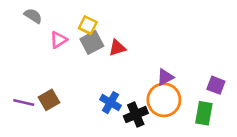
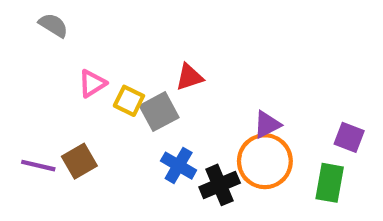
yellow square: (88, 25) -> (129, 101), moved
pink triangle: (58, 40) -> (92, 84), moved
gray square: (92, 42) -> (159, 112), moved

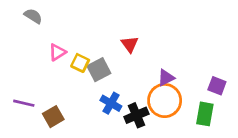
red triangle: (189, 77) -> (130, 44), moved, turned -48
brown square: (79, 161) -> (53, 117), moved

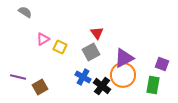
gray square: (99, 70) -> (91, 52), moved
purple triangle: (166, 78) -> (124, 58), size x1.5
black cross: (136, 115) -> (102, 86), turned -30

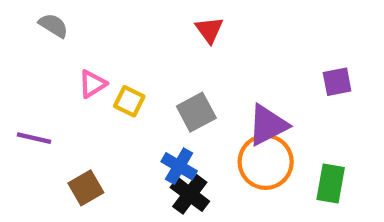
red triangle: (97, 33) -> (209, 30), moved
purple square: (162, 64) -> (337, 82), moved, turned -32
purple line: (18, 77) -> (34, 138), moved
black cross: (102, 86) -> (190, 194), moved

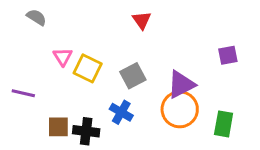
pink triangle: (92, 84) -> (63, 57), turned -30
yellow square: (129, 101) -> (88, 68), size x1.4
brown square: (86, 188) -> (58, 127), turned 30
black cross: (190, 194) -> (86, 131), moved, turned -30

